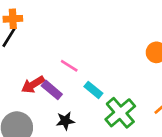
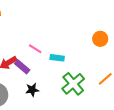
cyan rectangle: (93, 90) -> (57, 58), moved, turned -32

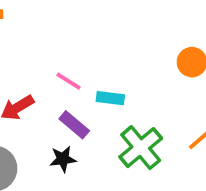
purple rectangle: (22, 67) -> (74, 125), moved

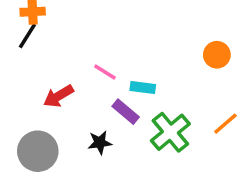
purple rectangle: (74, 125) -> (126, 112), moved

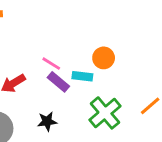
orange circle: (217, 55) -> (104, 58), moved
purple rectangle: (126, 112) -> (58, 82), moved

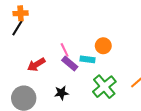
pink line: (51, 64) -> (65, 50), turned 32

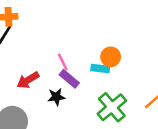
cyan rectangle: (88, 59) -> (100, 68), moved
black star: (61, 93) -> (56, 97), moved

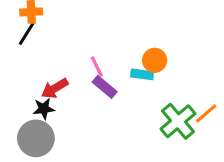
black star: (56, 97) -> (44, 109), moved
green cross: (112, 107) -> (178, 121), moved

